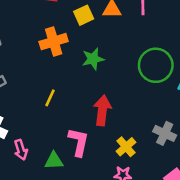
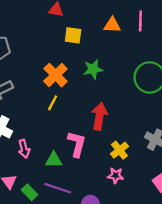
yellow square: (84, 15) -> (73, 35), moved, turned 30
orange cross: (54, 42) -> (55, 75), moved, turned -30

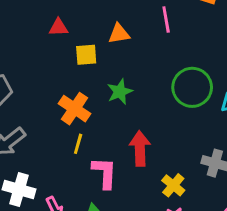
orange triangle: (112, 25) -> (119, 34), moved
pink L-shape: (77, 144) -> (105, 173), moved

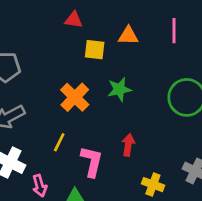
yellow line: (78, 144) -> (59, 142), moved
red arrow: (140, 148) -> (128, 145), size x0.7
yellow cross: (173, 185) -> (153, 185), turned -30

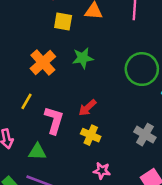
red arrow: (128, 145) -> (87, 108), turned -144
yellow cross: (153, 185) -> (91, 135), moved

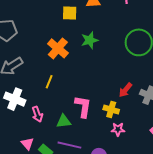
red arrow: (87, 108) -> (125, 90), moved
pink L-shape: (54, 120) -> (83, 107), moved
yellow cross: (91, 135) -> (111, 110), moved

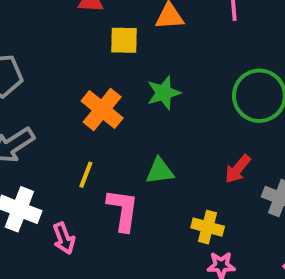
red arrow: (125, 90) -> (238, 169), moved
pink L-shape: (83, 107) -> (123, 210), moved
green triangle: (64, 121) -> (160, 171), moved

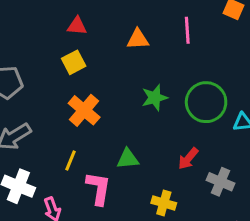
yellow square: (124, 40) -> (74, 62), moved, turned -30
green star: (164, 93) -> (155, 98), moved

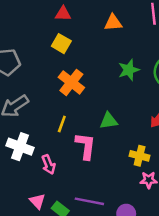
yellow square: (74, 62) -> (61, 44), turned -30

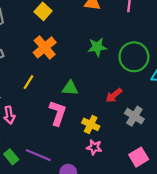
pink L-shape: (86, 146) -> (58, 113), moved

